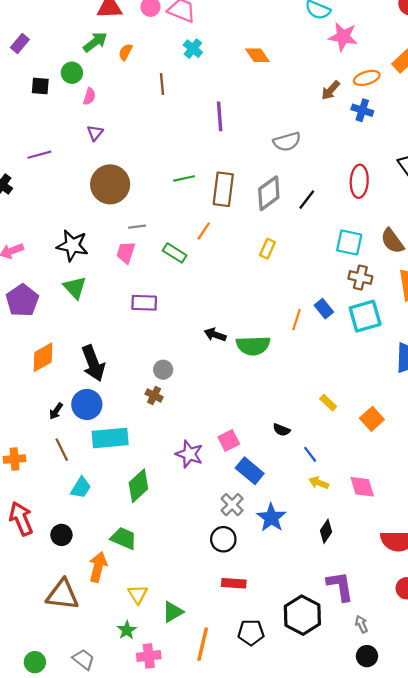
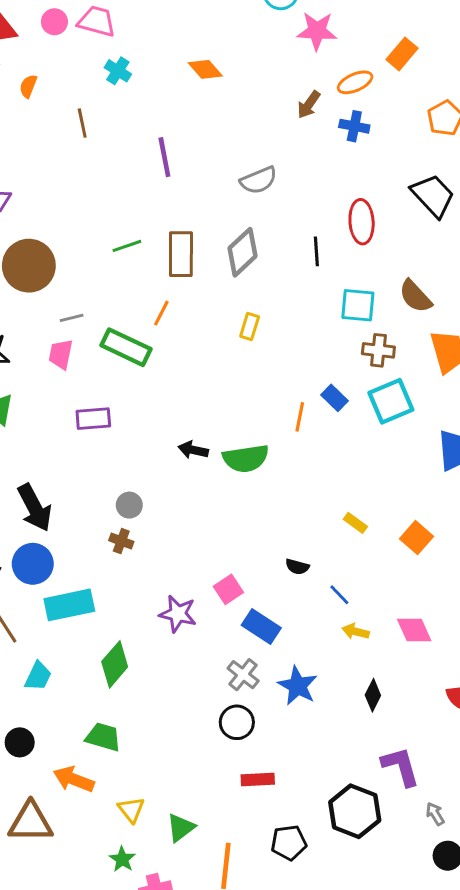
black line: (307, 200) -> (316, 251), moved, turned -35
green rectangle: (175, 253) -> (126, 347), size x1.5
orange arrow: (98, 567) -> (74, 779), turned -76

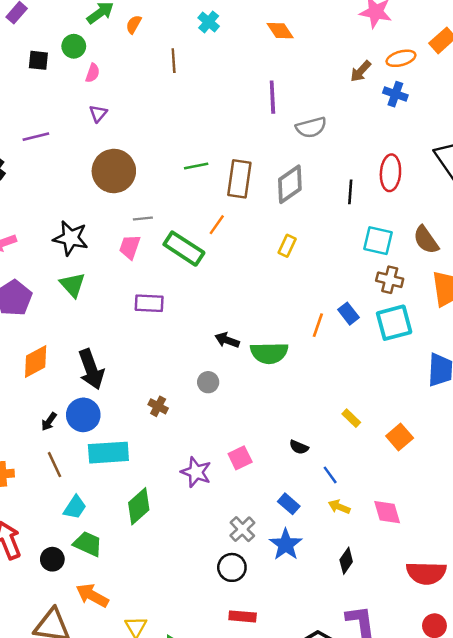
purple line: (164, 157) -> (272, 97), moved
gray circle: (129, 505) -> (208, 382), moved
blue rectangle: (261, 627) -> (289, 504), moved, size x0.7
green trapezoid: (103, 737) -> (88, 544), moved

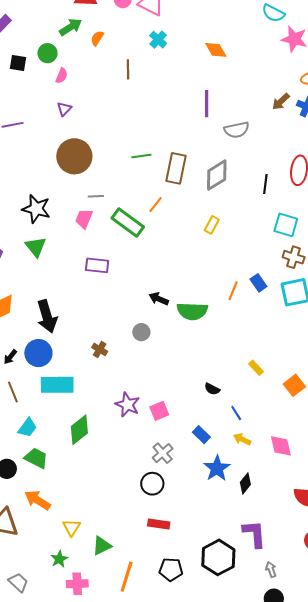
brown arrow: (361, 71) -> (281, 102), moved
pink square: (240, 458) -> (159, 411), moved
blue star: (286, 544) -> (217, 468), moved

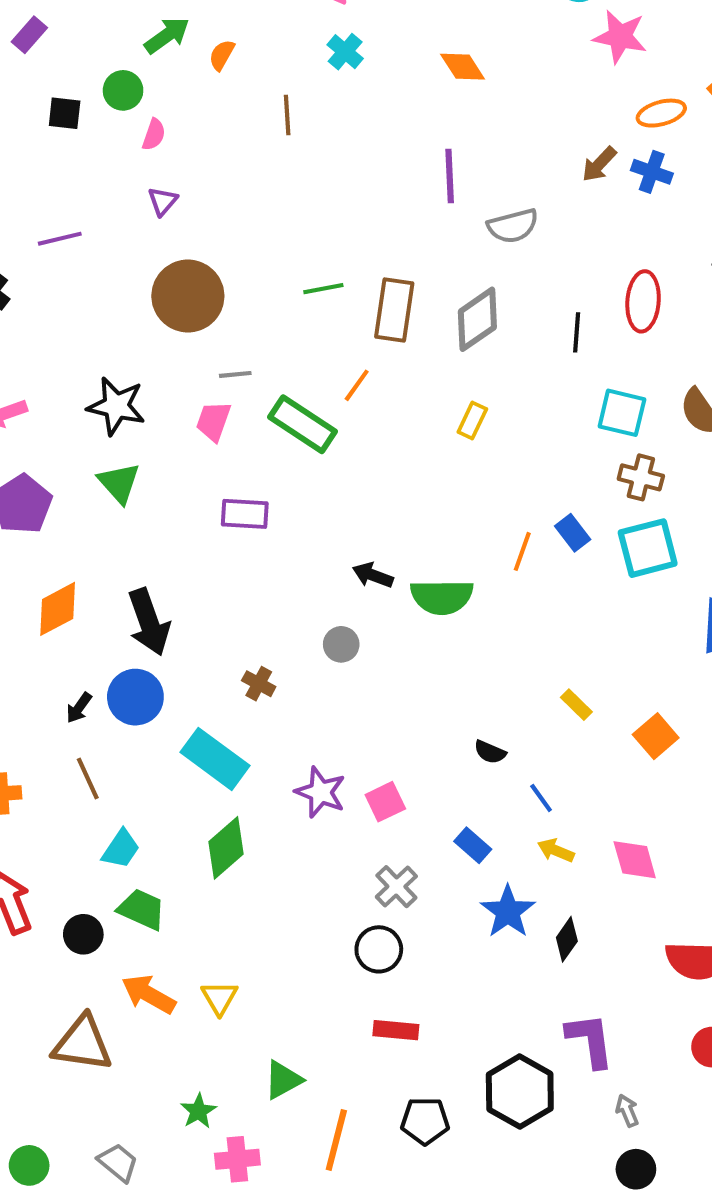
cyan rectangle: (57, 385) -> (215, 759), moved, turned 40
yellow triangle: (71, 527) -> (219, 998), moved

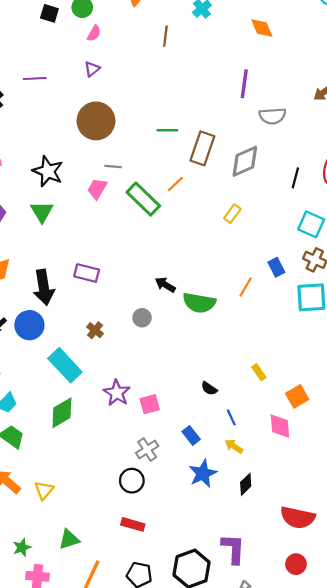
purple rectangle: (245, 514) -> (87, 273), moved
blue rectangle: (573, 533) -> (276, 267), moved
pink diamond: (635, 860) -> (280, 426), moved
black diamond: (567, 939) -> (246, 484), moved

